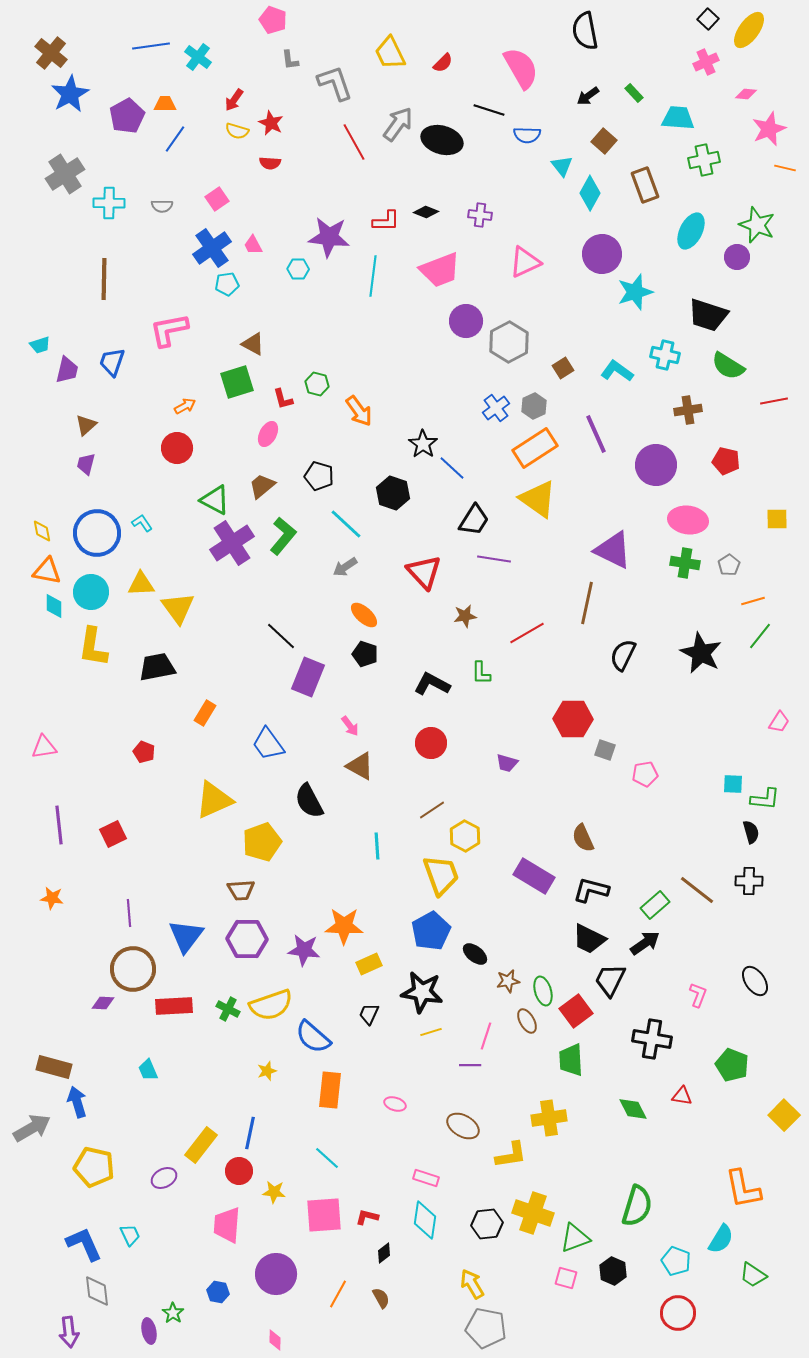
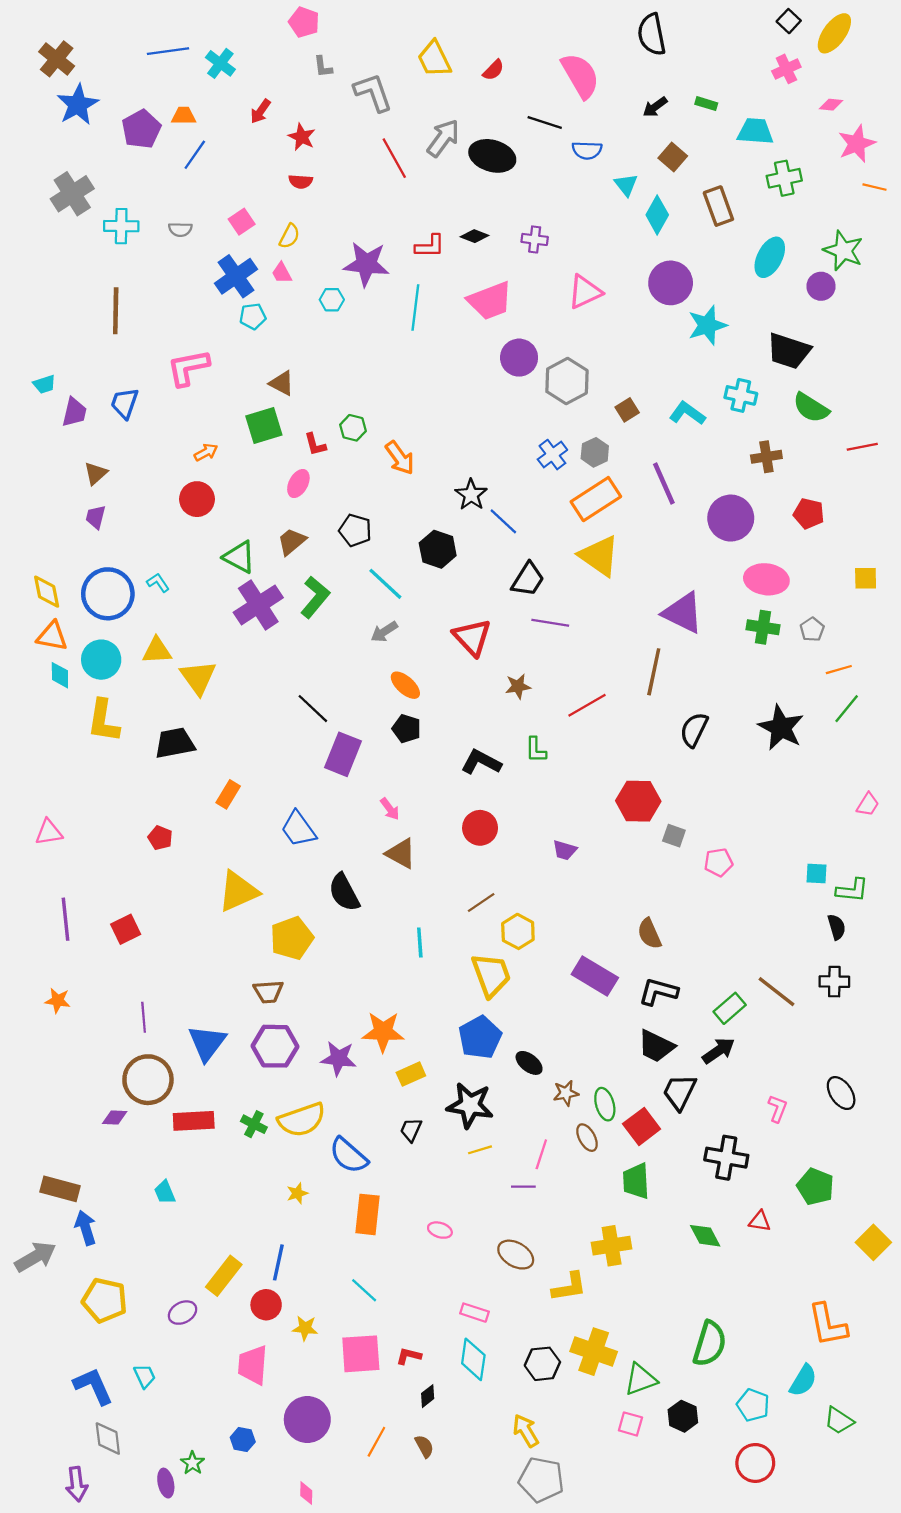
green rectangle: (634, 93) -> (706, 104), turned -30
yellow semicircle: (237, 131) -> (289, 236), moved, turned -80
yellow diamond: (42, 531) -> (47, 592), size x1.4

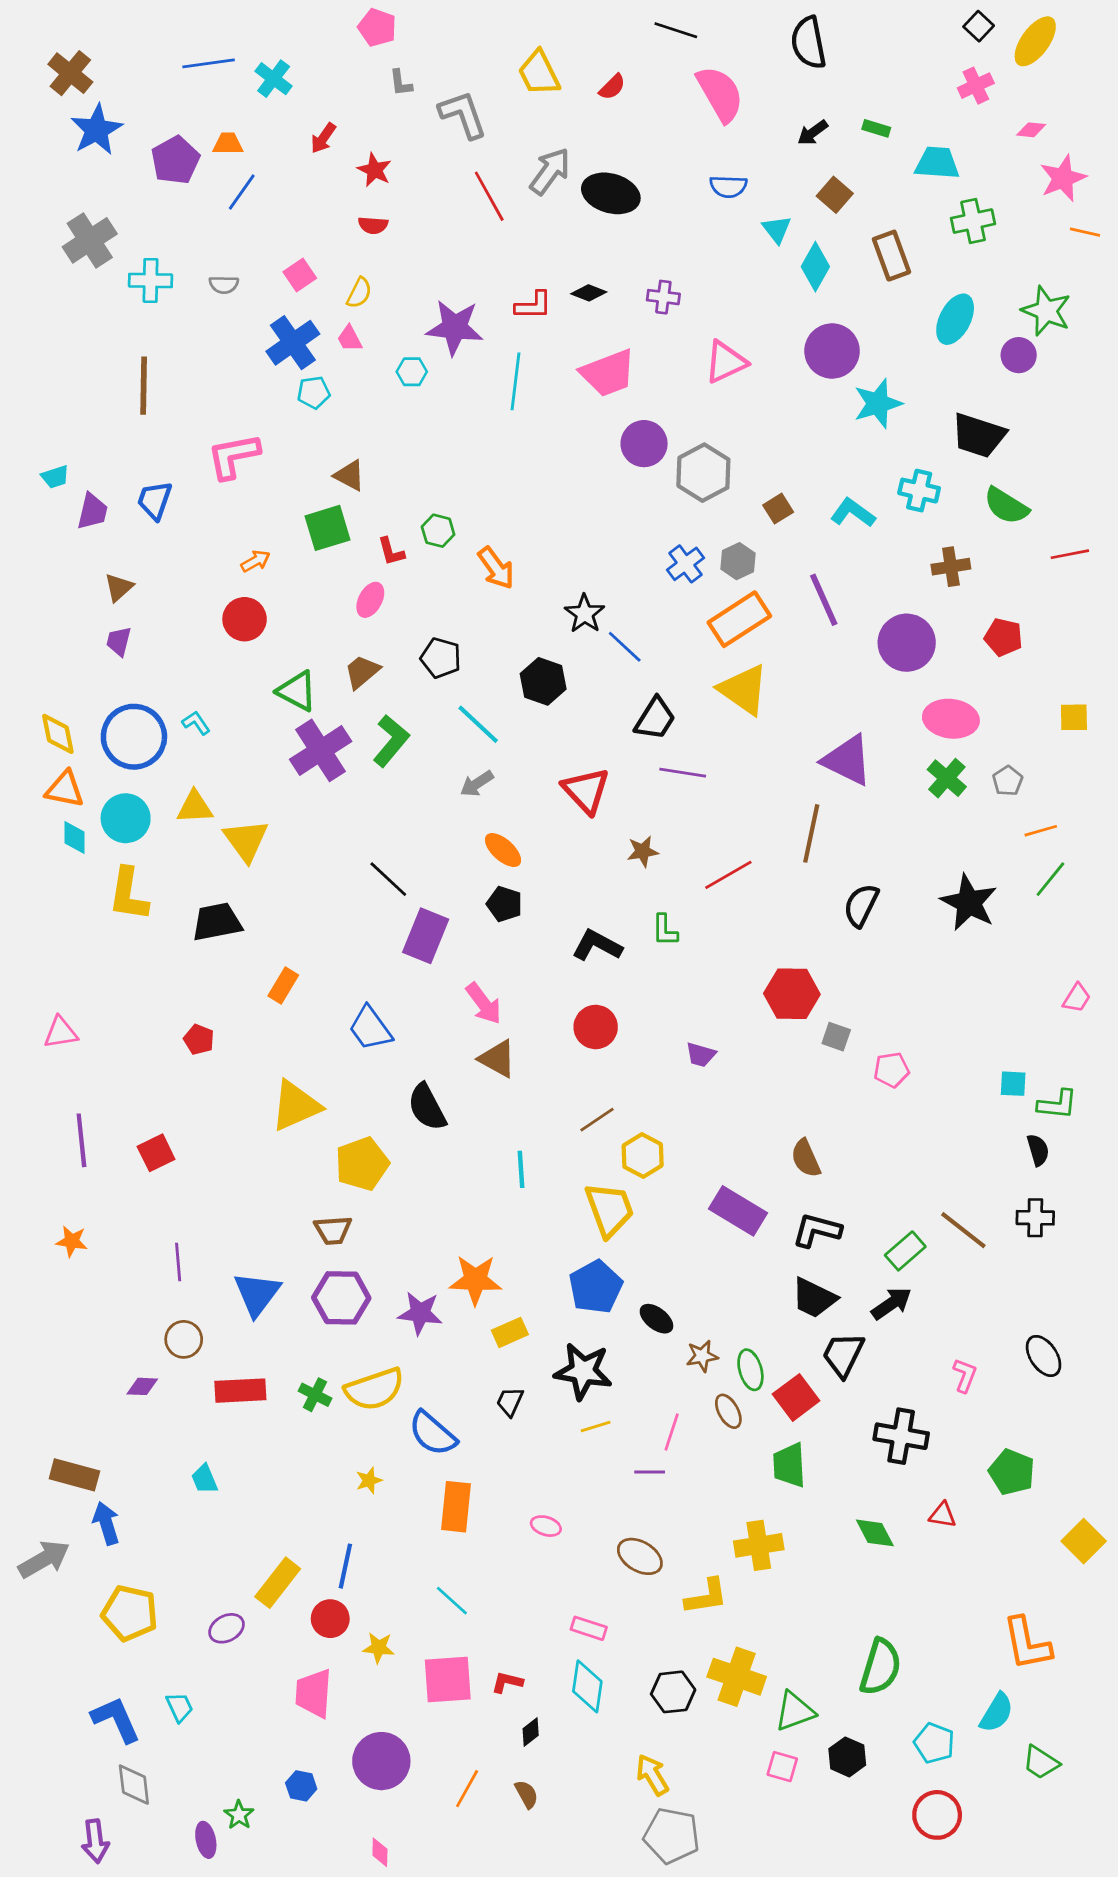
black line: (545, 122) -> (676, 30), moved
green cross: (763, 627) -> (947, 778), turned 32
pink arrow: (390, 809) -> (484, 1003), size x1.5
brown circle: (148, 1080) -> (184, 1339), size x0.6

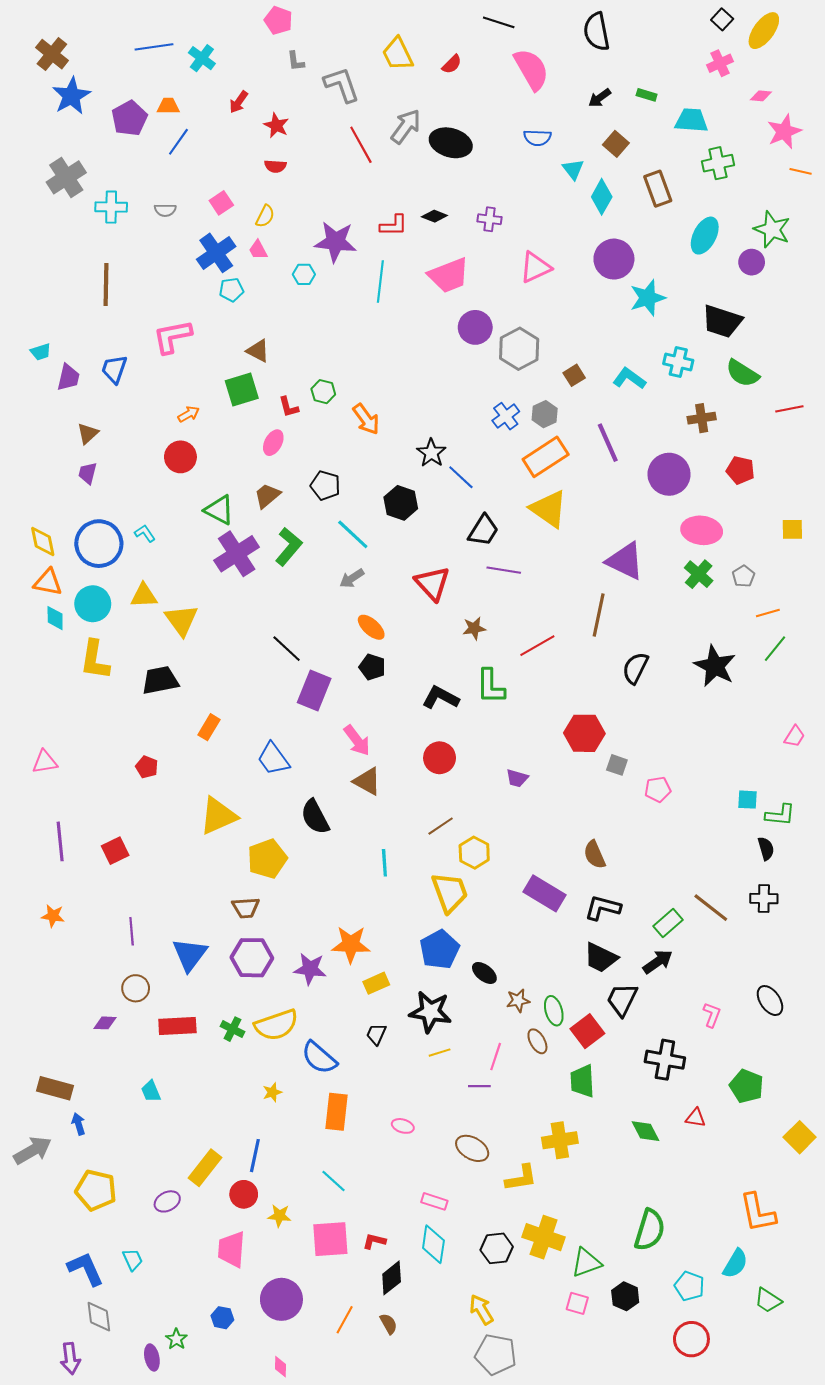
green L-shape: (665, 930) -> (491, 686), size x1.5
blue arrow: (106, 1523) -> (78, 1124), size x0.7
black diamond: (531, 1732) -> (392, 1278), size x1.6

